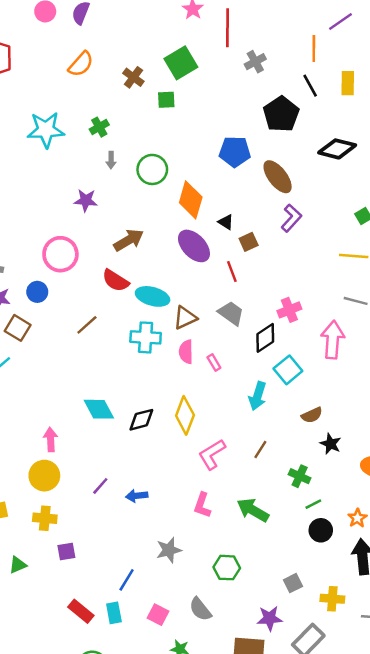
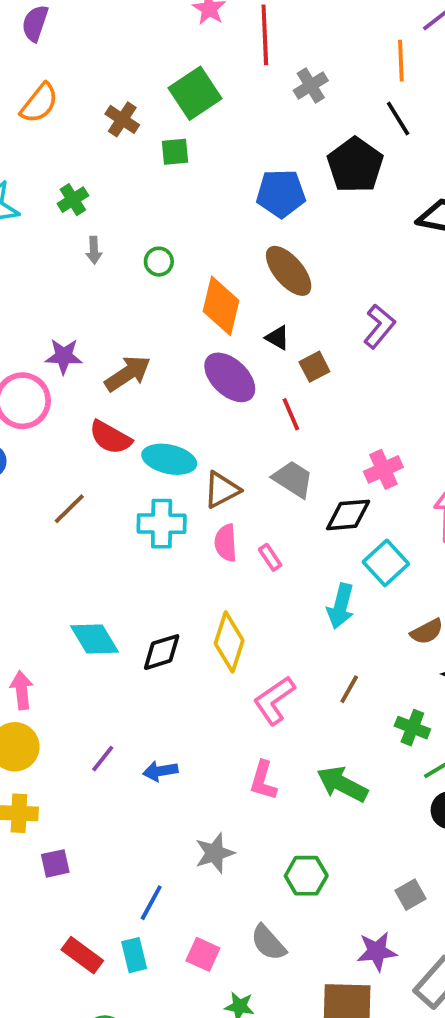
blue pentagon: (235, 152) -> (281, 193), moved
green circle: (152, 169) -> (159, 262), size x0.6
brown ellipse: (278, 177) -> (289, 271), moved
purple star: (86, 200) -> (64, 356), moved
black diamond: (265, 338) -> (348, 515), turned 32

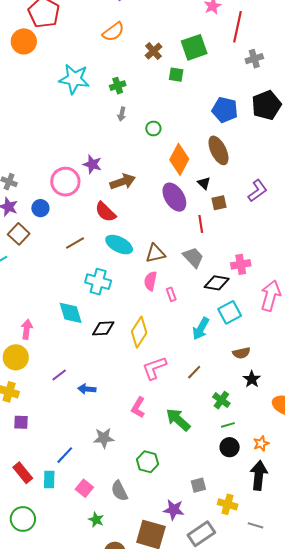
cyan ellipse: (169, 459) -> (119, 245), moved
cyan cross: (162, 524) -> (98, 282), moved

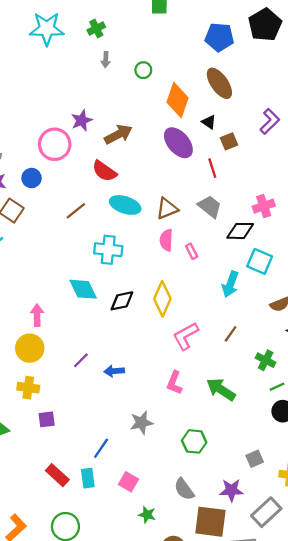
purple star: (92, 164) -> (82, 120), turned -30
cyan square: (230, 312) -> (260, 261), turned -30
gray semicircle: (119, 491) -> (184, 489), moved

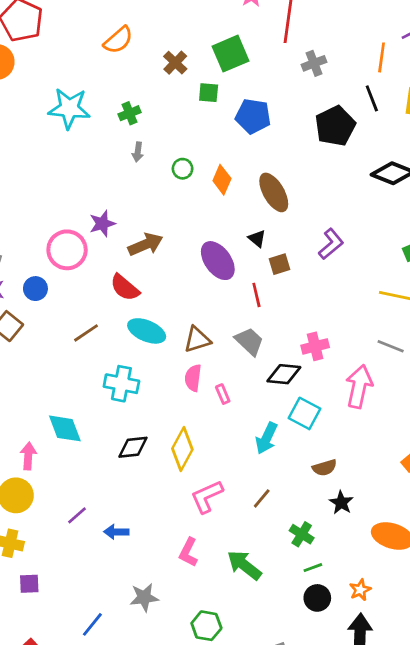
blue pentagon: (219, 37) -> (253, 116), moved
orange diamond: (177, 100) -> (222, 180), moved, size x0.7
cyan diamond: (83, 289) -> (65, 428), moved

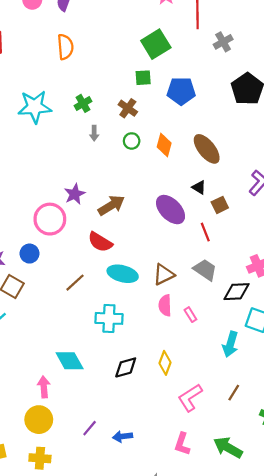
orange semicircle: (118, 40) -> (65, 47), turned -45
brown cross: (175, 63) -> (128, 108), moved
yellow diamond: (182, 449) -> (165, 363), size x0.7

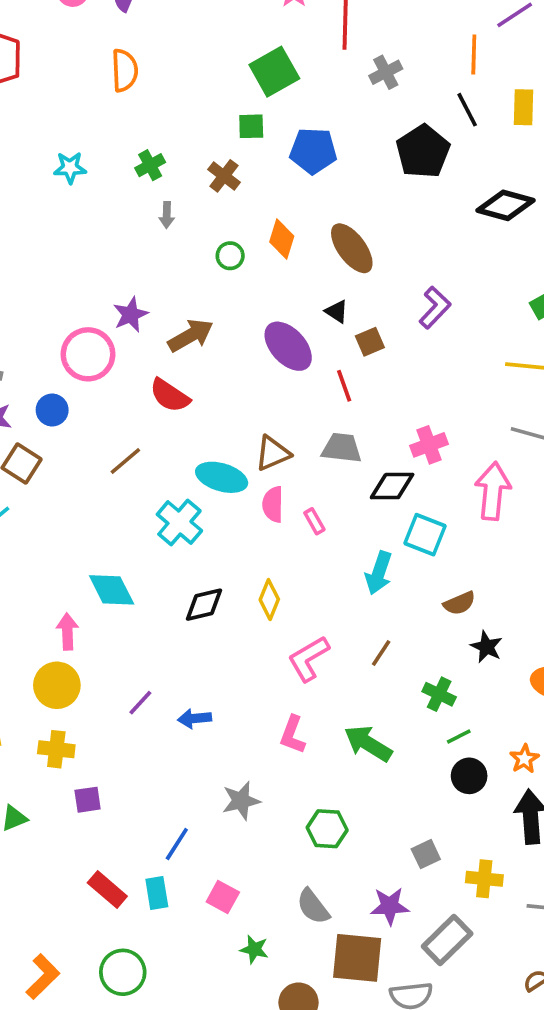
cyan star: (35, 107) -> (70, 168), size x0.6
green circle: (132, 141) -> (230, 256), moved
gray trapezoid: (205, 270) -> (342, 448), turned -30
cyan ellipse: (123, 274) -> (222, 477), moved
cyan cross: (109, 318) -> (179, 523), turned 36

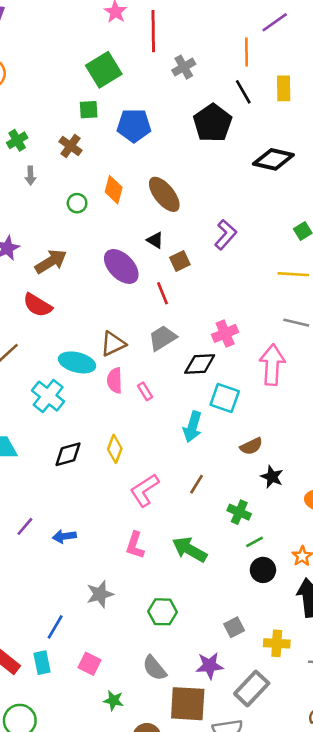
gray trapezoid: (342, 448) -> (162, 338), turned -36

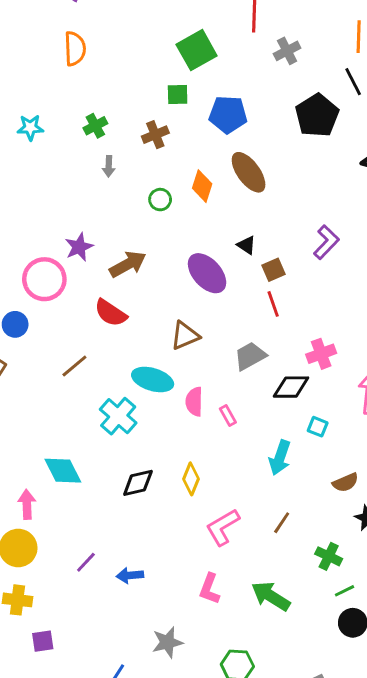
brown cross: (70, 146) -> (155, 135), turned 30
brown ellipse: (164, 194) -> (249, 172), moved
red line: (163, 293) -> (273, 304), moved
brown triangle: (113, 344) -> (185, 336), moved
cyan square: (225, 398) -> (318, 427), size x0.6

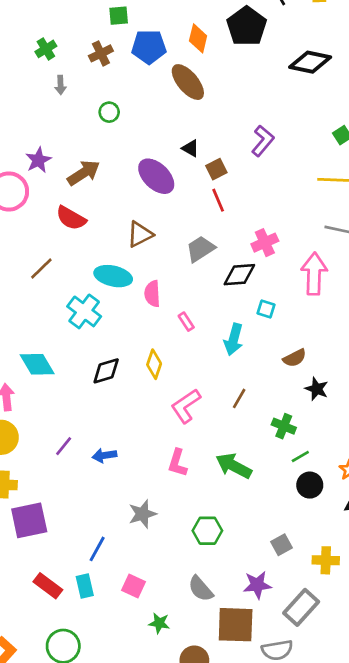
blue pentagon: (228, 114) -> (149, 47), moved
orange diamond: (202, 186) -> (198, 38), moved
pink rectangle: (228, 415) -> (186, 322), moved
purple square: (43, 641) -> (29, 520), size x1.8

